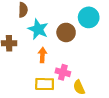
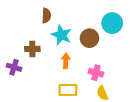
pink cross: (63, 72) -> (96, 73), moved

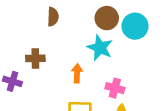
cyan star: (61, 35) -> (100, 48), moved
brown circle: (89, 38) -> (107, 18), moved

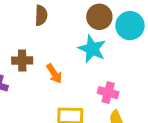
orange arrow: (77, 73) -> (54, 74), moved, turned 144

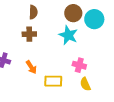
brown cross: (22, 61) -> (29, 34), moved
orange arrow: (54, 74) -> (31, 67), moved

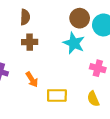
brown semicircle: (33, 12) -> (25, 17), moved
pink cross: (79, 65) -> (98, 68), moved

